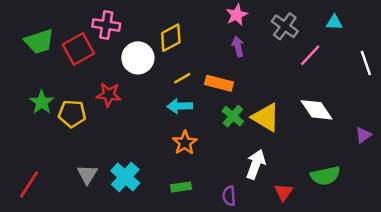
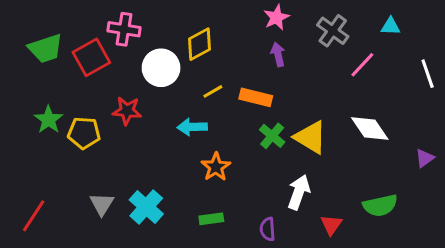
cyan arrow: (180, 106) -> (192, 127), moved

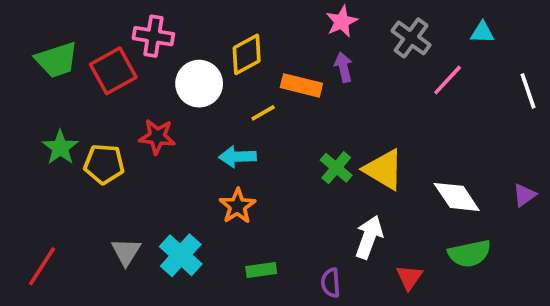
orange rectangle: (256, 97) -> (301, 85), moved
white diamond: (370, 128) -> (457, 197), moved
orange star: (216, 167) -> (237, 206), moved

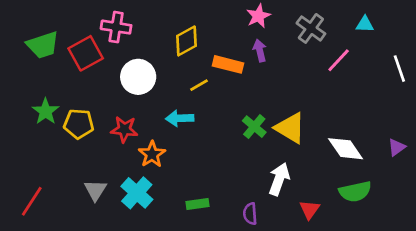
white circle: (199, 84) -> (138, 77), moved
red star: (157, 137) -> (124, 129), moved
orange star: (237, 206) -> (152, 154), moved

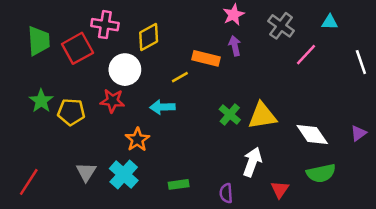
yellow diamond: (187, 41) -> (149, 37), moved
green trapezoid: (43, 45) -> (39, 41), turned -76
yellow triangle: (290, 128) -> (262, 116), turned -40
red star: (124, 129) -> (112, 101), moved

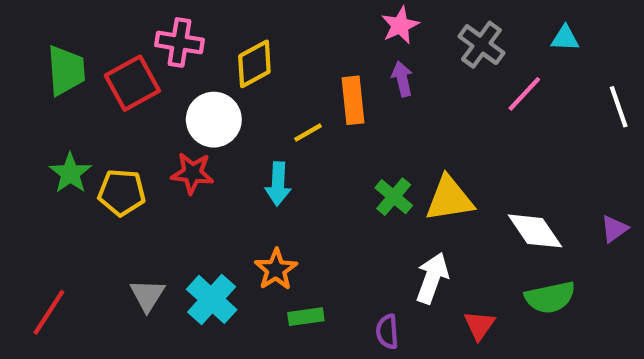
orange rectangle: (206, 58) -> (353, 100), turned 70
cyan arrow: (162, 107) -> (278, 184), turned -85
orange star: (137, 139) -> (276, 269), moved

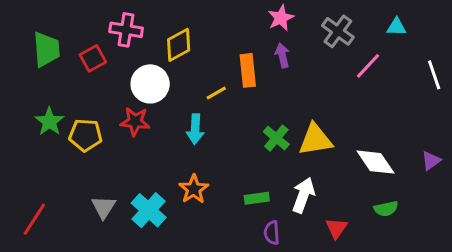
red square: (132, 83) -> (93, 58), size x0.7
green semicircle: (550, 297) -> (386, 209), size x0.7
green rectangle: (306, 317) -> (257, 198), moved

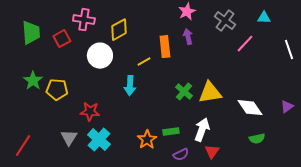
red star: (135, 122) -> (90, 112), moved
orange star: (194, 189) -> (147, 140), moved
red triangle: (336, 228) -> (212, 152), moved
purple semicircle: (272, 233) -> (181, 155), turned -112

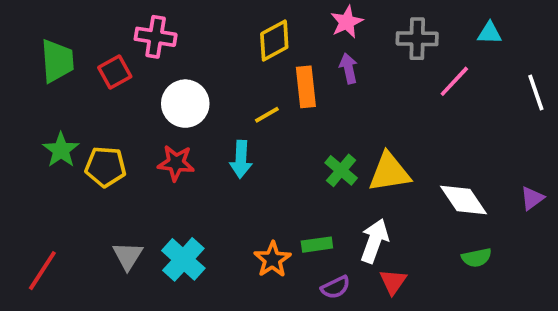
gray cross: (225, 21) -> (417, 39), turned -35
yellow diamond: (119, 30) -> (274, 41), moved
red star: (90, 112) -> (176, 163), moved

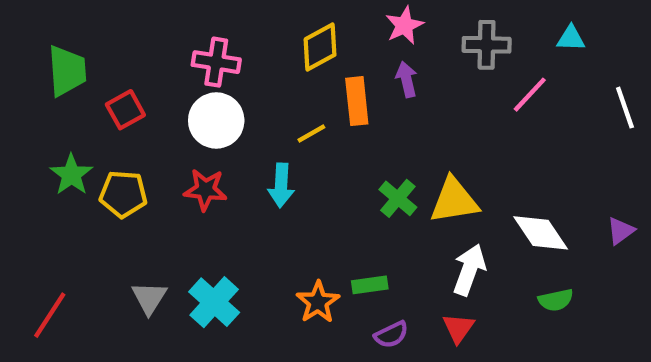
pink cross: (156, 37) -> (216, 62), moved
red square: (115, 72) -> (125, 110), moved
white arrow: (374, 241) -> (469, 270), moved

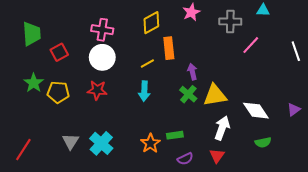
cyan triangle: (571, 38) -> (263, 10), moved
purple arrow: (407, 79) -> (192, 72), moved
cyan arrow: (281, 185) -> (144, 91), moved

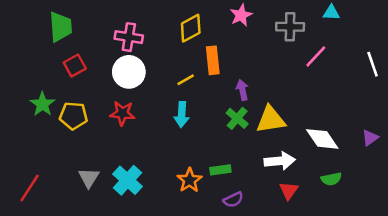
green trapezoid: (32, 34) -> (60, 27), moved
white arrow: (222, 128) -> (280, 161), turned 65
red triangle: (217, 156) -> (289, 191), moved

